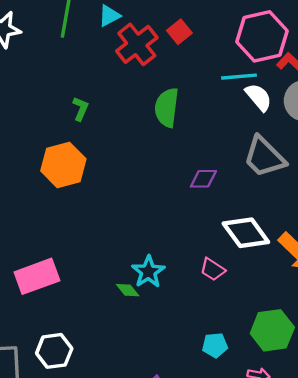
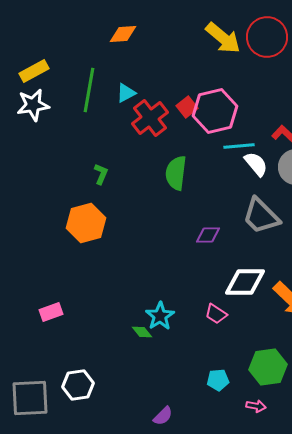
pink hexagon: (262, 36) -> (215, 111), moved
white diamond: (246, 233) -> (245, 282), turned -54
pink rectangle: (37, 276) -> (51, 312), moved, size x0.6

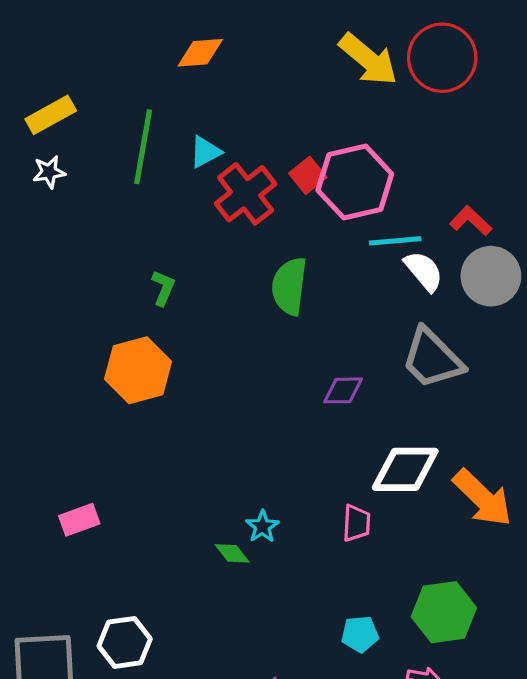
white star: (33, 105) -> (49, 172), size x0.6
pink trapezoid: (216, 314) -> (357, 523), turned -120
cyan star: (160, 316) -> (262, 527), size x0.7

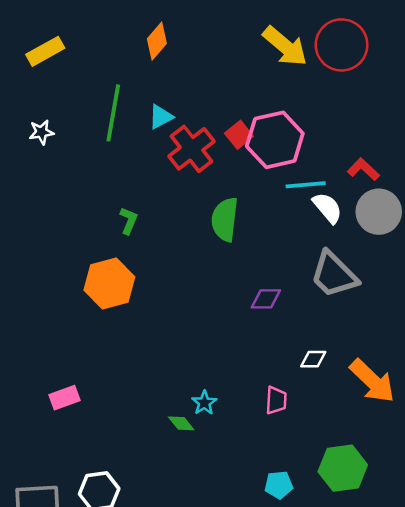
orange diamond: (200, 53) -> (157, 41), turned -45
yellow rectangle: (51, 115) -> (45, 51), moved
white diamond: (405, 469) -> (313, 359), size x0.5

